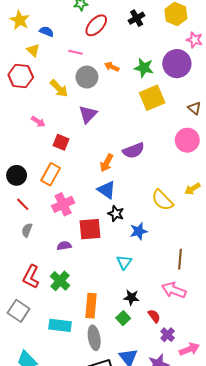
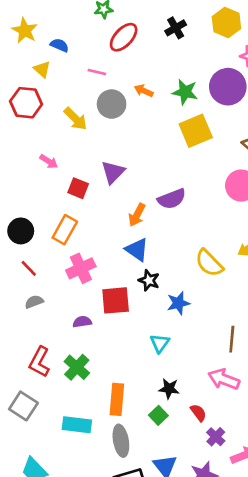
purple triangle: (88, 114) -> (113, 172), moved
gray semicircle: (27, 230) -> (34, 302), turned 48

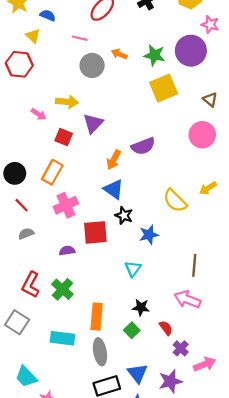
yellow arrow: (75, 119) -> (67, 102), moved, turned -40

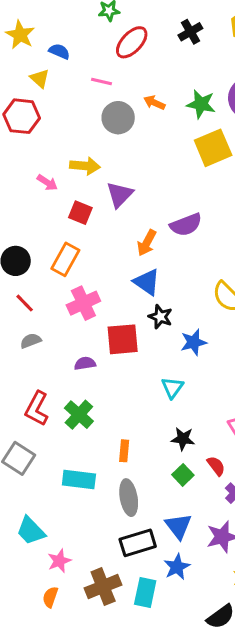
orange rectangle: (97, 317) -> (124, 451), size x0.6
green square: (132, 330) -> (183, 475), moved

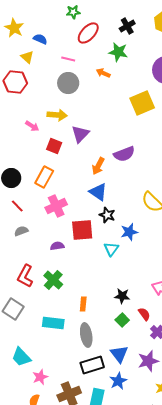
green star: (201, 104) -> (118, 52), moved
gray circle: (118, 118) -> (68, 83), moved
cyan triangle: (172, 388) -> (111, 249), moved

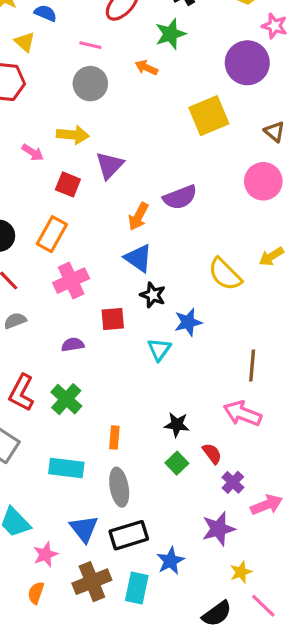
green star: (118, 52) -> (170, 34), turned -30
red square: (82, 230) -> (113, 319), size x0.7
blue triangle: (119, 354) -> (84, 529), moved

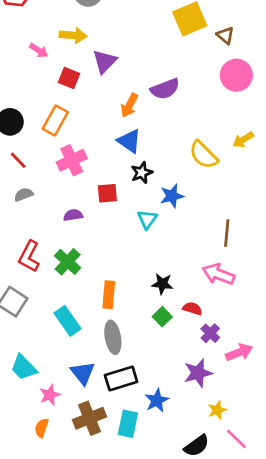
brown triangle: (275, 132) -> (225, 35), moved
black star: (153, 295) -> (142, 173), turned 30
orange rectangle: (114, 438) -> (109, 295), size x1.4
red semicircle: (212, 454) -> (192, 308), turned -36
cyan rectangle: (66, 468) -> (68, 321), turned 48

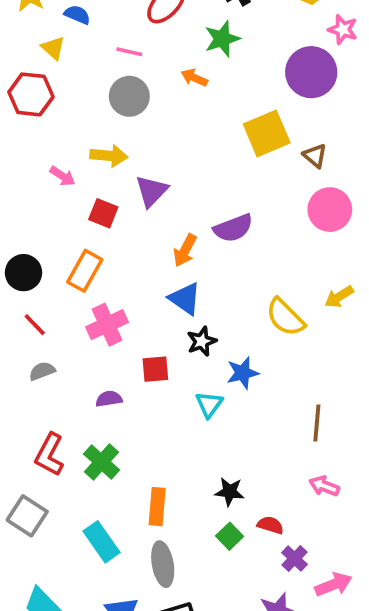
pink arrow: (219, 274) -> (324, 486), moved, size x0.7

